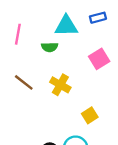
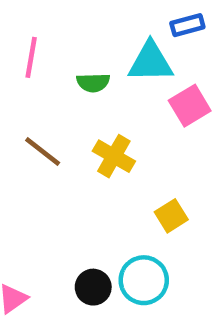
cyan triangle: (66, 26) -> (151, 62), moved

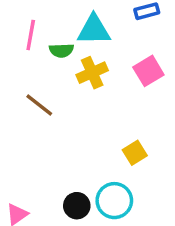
cyan triangle: (151, 62) -> (94, 30), moved
green semicircle: (93, 83) -> (61, 50), moved
yellow cross: (114, 156) -> (92, 73), moved, turned 36

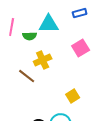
yellow cross: (92, 73) -> (43, 60), moved
brown line: (39, 105) -> (27, 76), moved

